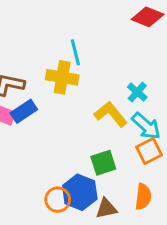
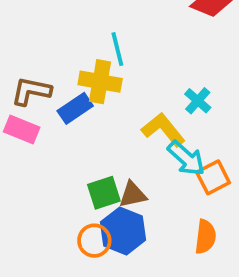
blue rectangle: (24, 111) -> (75, 108), moved
cyan arrow: (146, 126) -> (186, 158), moved
green square: (103, 163) -> (104, 193), moved
brown triangle: (106, 208) -> (133, 195), moved

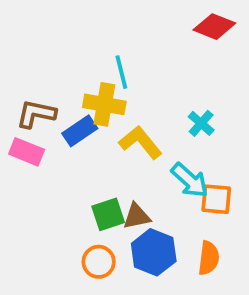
yellow L-shape: (163, 129) -> (140, 142), moved
orange square: (213, 177) -> (216, 199), turned 32
blue hexagon: (123, 231) -> (154, 252), moved

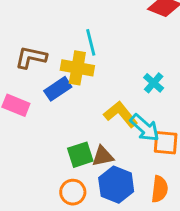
brown L-shape: (36, 114) -> (31, 57), moved
yellow L-shape: (140, 142) -> (121, 114), moved

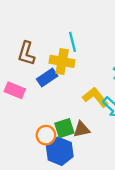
brown L-shape: (31, 57) -> (26, 53), turned -85
blue hexagon: (116, 185) -> (60, 151), moved
orange circle: (73, 192) -> (46, 135), moved

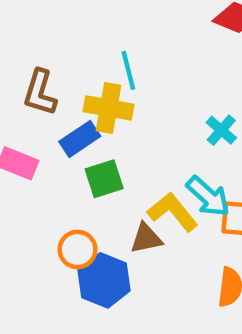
yellow L-shape: (95, 97) -> (173, 212), moved
green square: (64, 128) -> (104, 179), moved

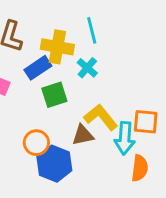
cyan line: (128, 70) -> (92, 30), moved
cyan cross: (221, 130) -> (87, 68), moved
cyan arrow: (208, 196) -> (125, 138), moved, turned 52

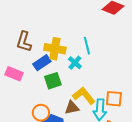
cyan line: (92, 30) -> (87, 46), moved

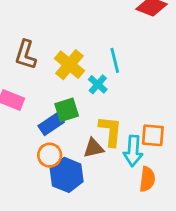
yellow cross: (55, 49) -> (69, 65), turned 30
blue rectangle: (42, 63) -> (51, 124), moved
yellow L-shape: (84, 96) -> (110, 131), turned 45

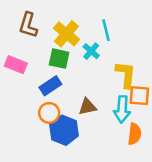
green square: (67, 110) -> (59, 59), moved, turned 30
yellow L-shape: (110, 131) -> (126, 75), moved

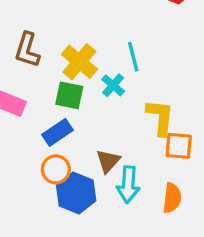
brown triangle: (87, 107) -> (108, 161), turned -36
cyan arrow: (122, 109) -> (128, 185), moved

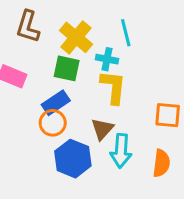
cyan cross: (113, 85) -> (107, 59), turned -30
yellow L-shape: (160, 117) -> (113, 87), moved
orange circle: (56, 169) -> (53, 123), moved

